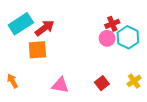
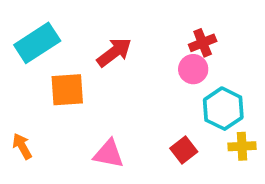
red arrow: (45, 28) -> (114, 52), moved
cyan hexagon: (128, 37) -> (223, 109), moved
yellow cross: (134, 81) -> (242, 146), turned 32

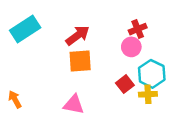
orange square: (67, 90) -> (80, 61), moved
yellow cross: (242, 146) -> (148, 94), moved
red square: (184, 150) -> (125, 84), moved

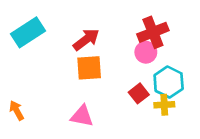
red cross: (138, 29) -> (153, 32), size x1.5

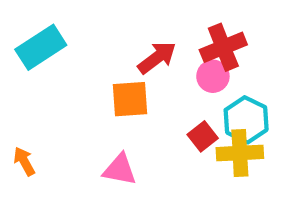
red arrow: (86, 39) -> (157, 58), moved
yellow cross: (164, 105) -> (240, 153), size x1.5

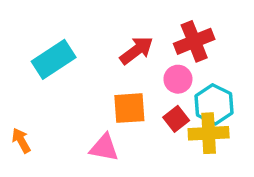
cyan rectangle: (41, 47) -> (54, 59), moved
pink circle: (213, 76) -> (178, 79), moved
orange square: (130, 99) -> (129, 108), moved

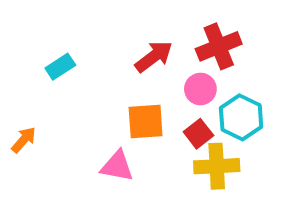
cyan rectangle: (54, 59) -> (60, 67), size x0.6
yellow cross: (209, 133) -> (217, 166), moved
orange arrow: (21, 140) -> (24, 140), moved, turned 70

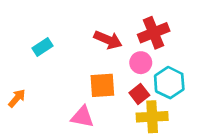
red arrow: (154, 57) -> (108, 40), turned 60

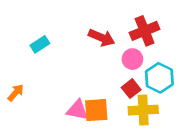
orange square: (102, 85) -> (96, 110), moved

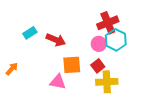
red arrow: (102, 38) -> (56, 40), moved
cyan hexagon: (159, 78) -> (116, 40), moved
orange square: (96, 110) -> (72, 65), moved

